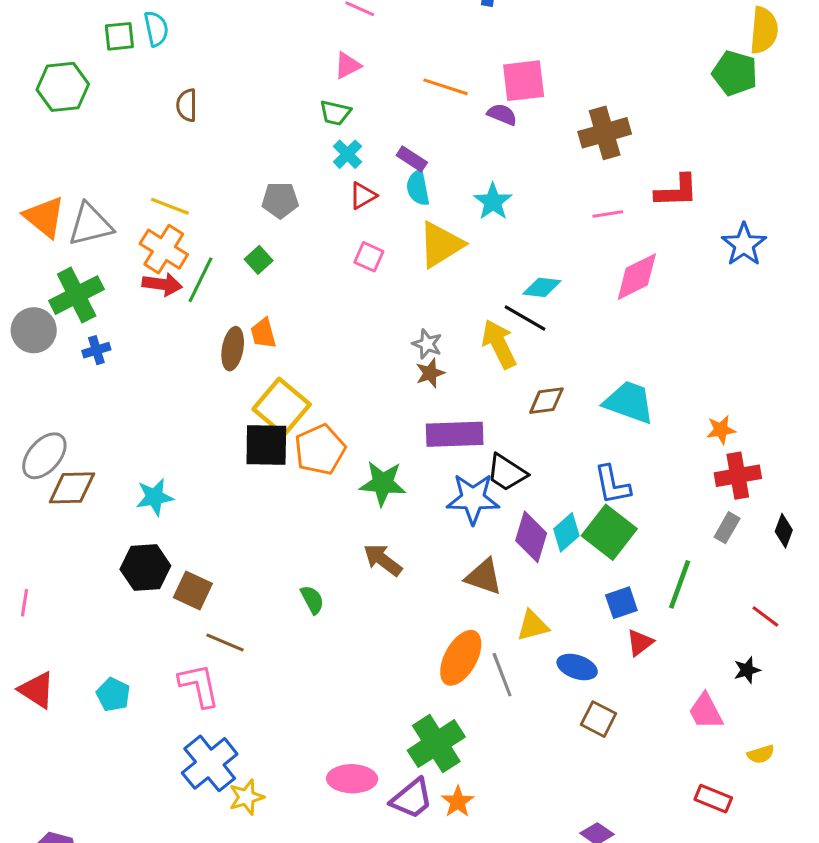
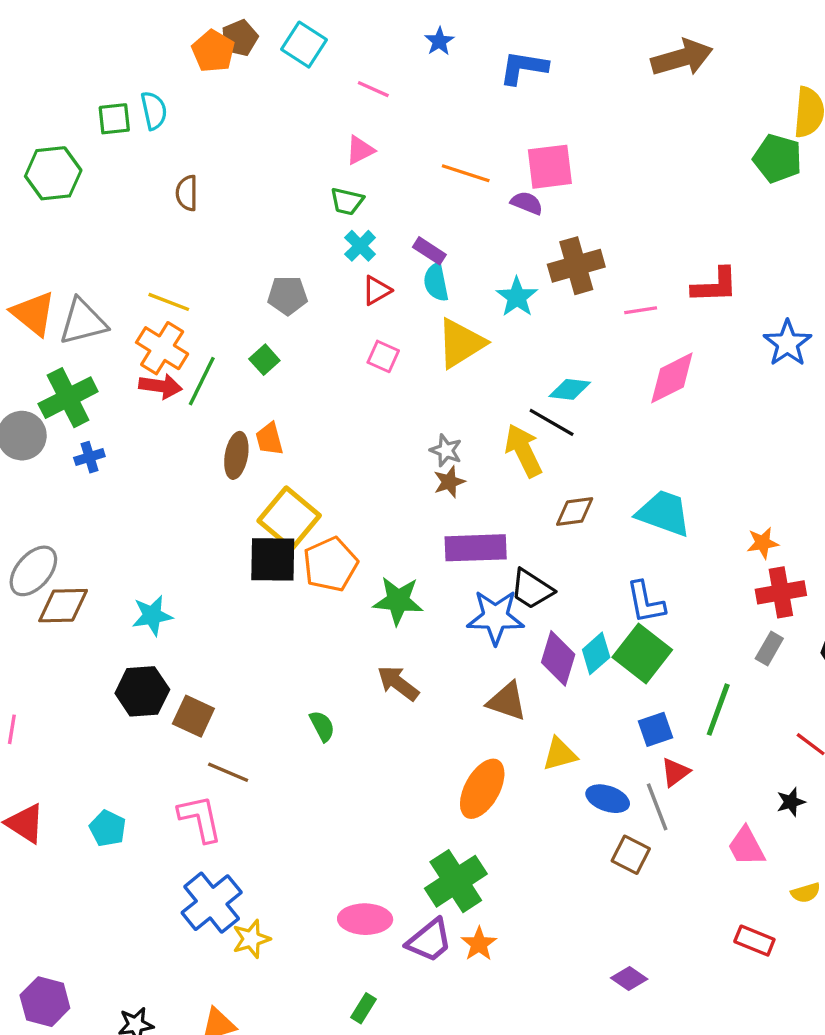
brown cross: (605, 133) -> (576, 266), moved
gray line: (502, 675) -> (657, 807), moved

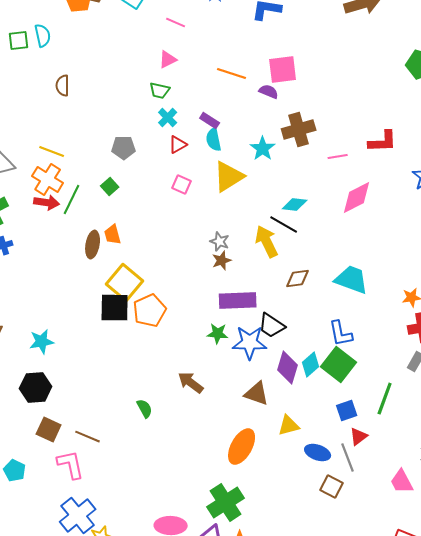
green star: (398, 601) -> (218, 334), moved, size x0.7
brown square: (193, 716) -> (49, 430), moved

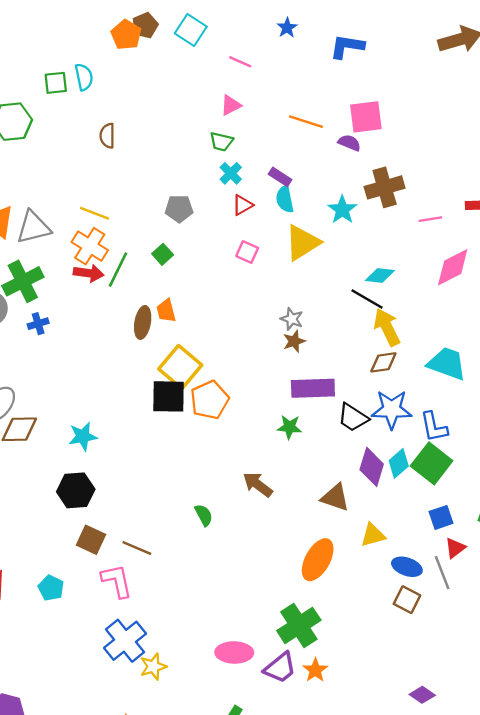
yellow arrow: (267, 242) -> (387, 327), moved
blue star: (250, 343) -> (392, 409), moved
brown square: (332, 487) -> (407, 600), moved

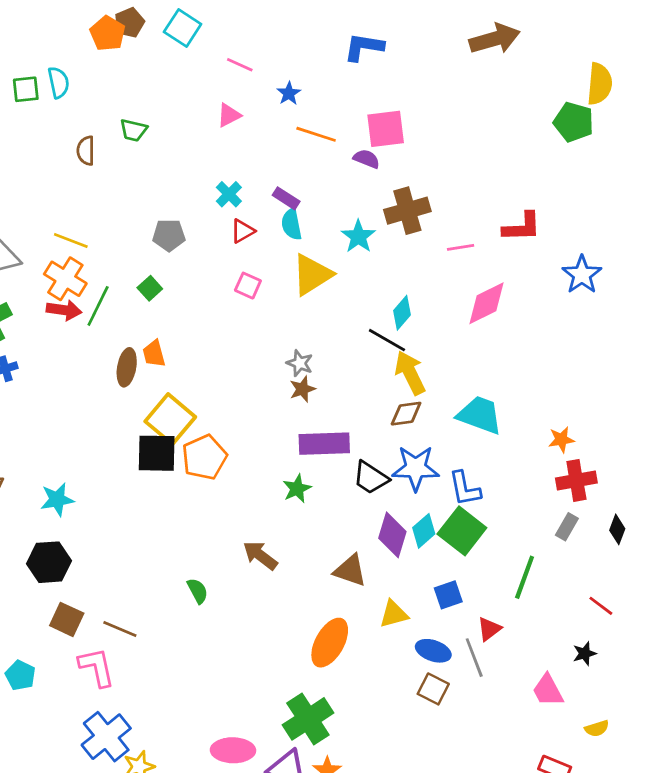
blue star: (287, 28) -> (289, 93), moved
green trapezoid: (221, 142) -> (133, 130), moved
cyan diamond: (380, 275) -> (402, 313), turned -56
green star: (289, 427) -> (297, 489), turned -30
blue square: (441, 517) -> (448, 595), moved

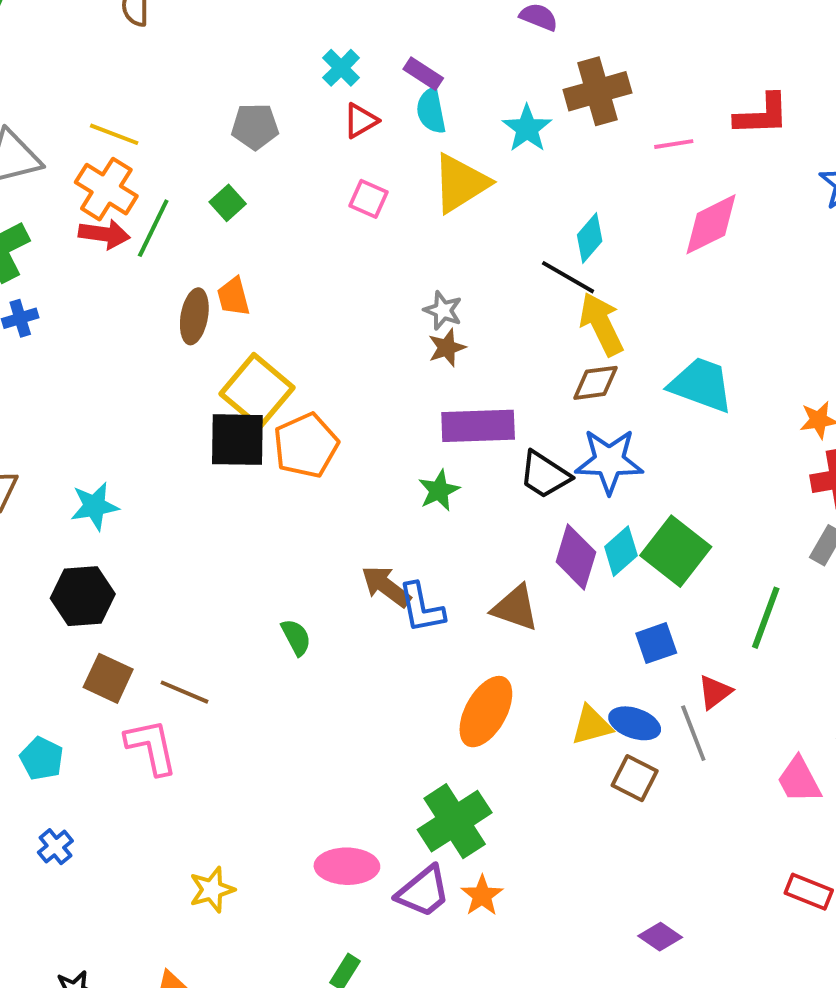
blue L-shape: (465, 489) -> (421, 608), moved
yellow triangle: (394, 614) -> (592, 725), moved
blue cross: (106, 737) -> (55, 847), moved, size x0.5

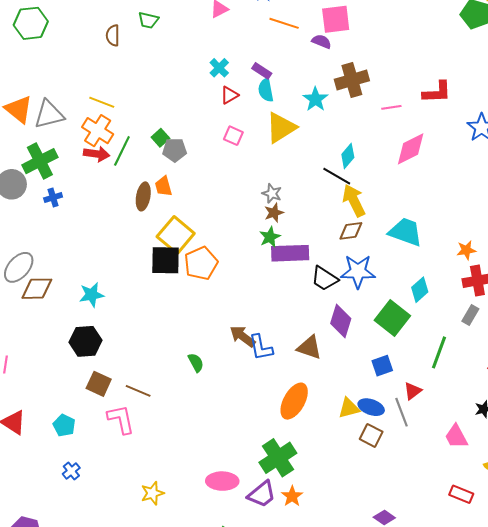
gray pentagon: (255, 126) -> (175, 150), moved
green star: (439, 490) -> (270, 237), moved
cyan diamond: (621, 551) -> (420, 290), moved

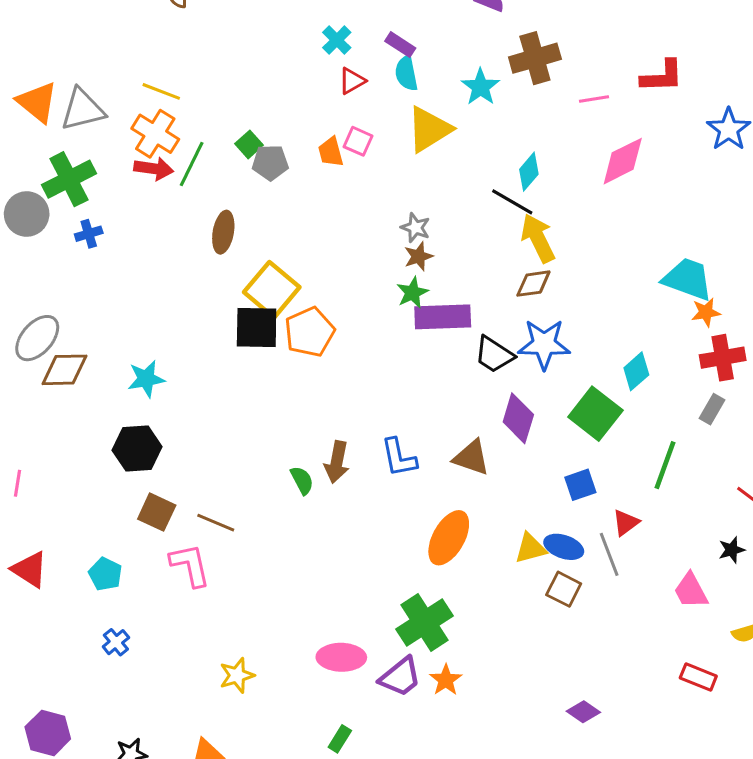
orange trapezoid: (163, 186) -> (331, 152), moved
cyan trapezoid: (406, 232) -> (688, 279), moved
brown arrow: (242, 336) -> (337, 462), moved, turned -116

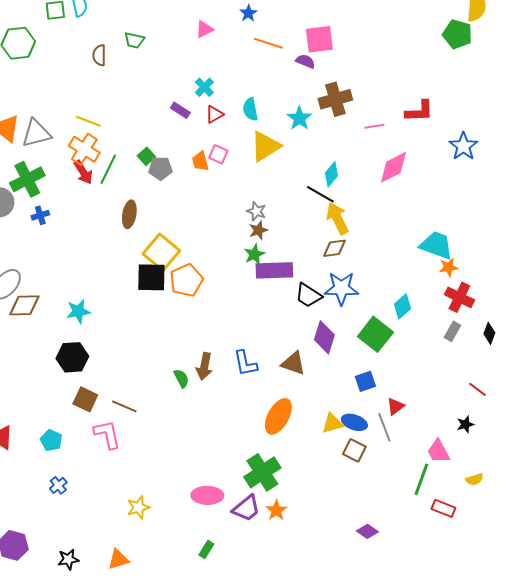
purple rectangle: (400, 45) -> (180, 110), moved
red arrow: (154, 169) -> (83, 172), turned 50
red cross: (723, 358) -> (459, 297), turned 36
green line: (665, 465) -> (421, 479), moved

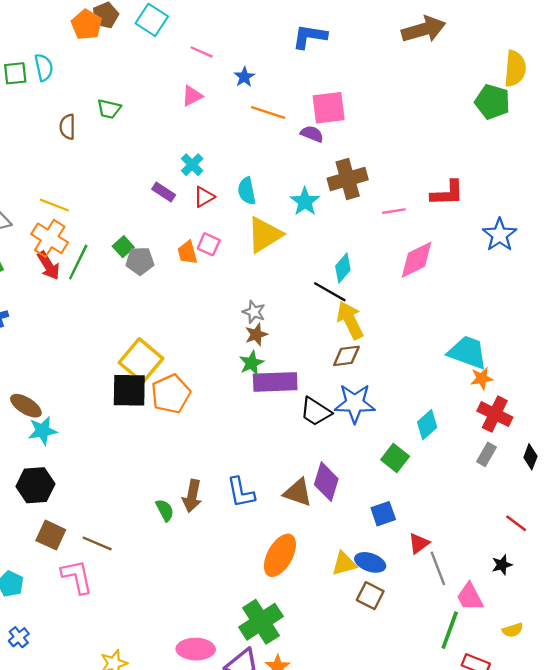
brown ellipse: (129, 214) -> (26, 406), moved, turned -68
green square: (375, 334) -> (395, 458), size x0.7
purple diamond: (324, 337) -> (326, 482), moved
gray line: (384, 427) -> (438, 568), moved

